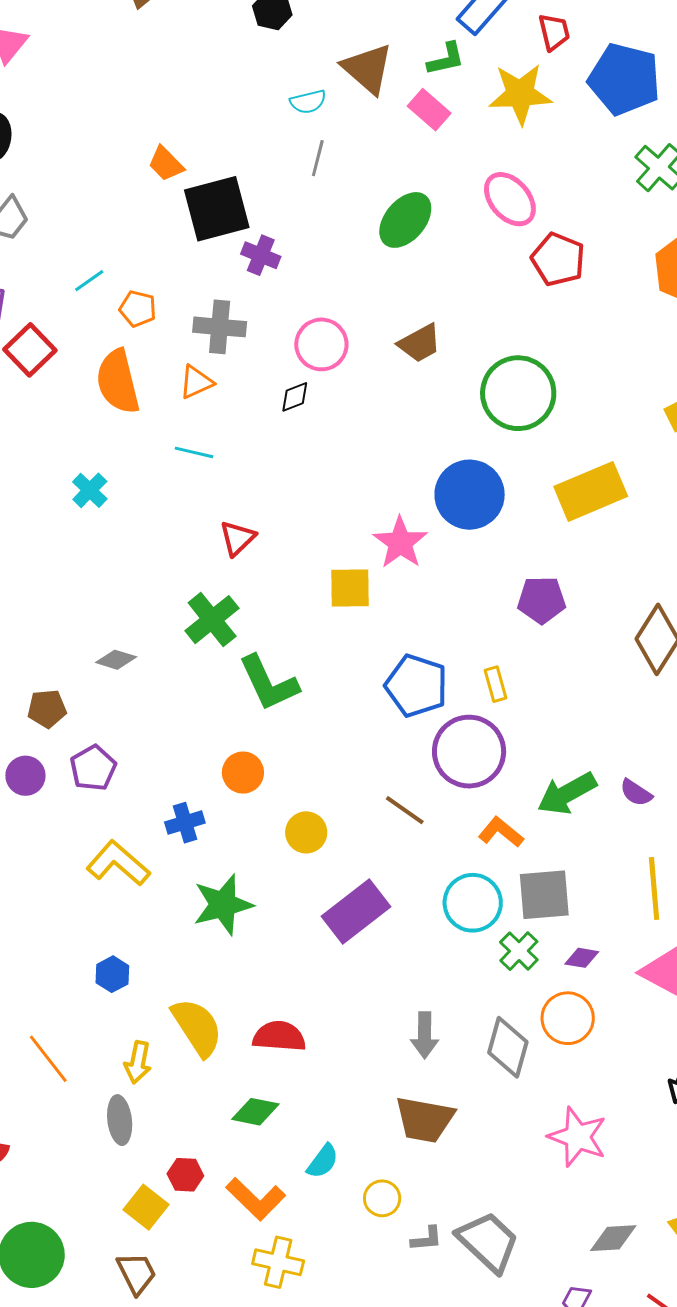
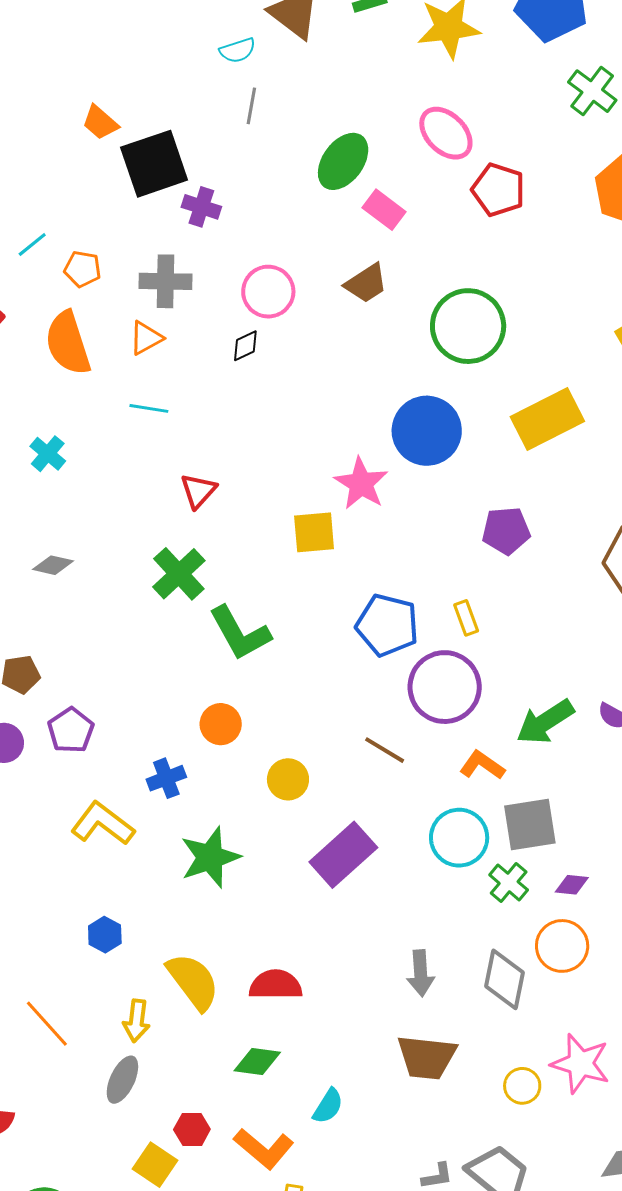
pink rectangle: (429, 110) -> (384, 210), moved
gray diamond: (116, 660) -> (53, 565), moved
gray ellipse: (120, 1120) -> (122, 1080), turned 36
yellow circle: (382, 1198) -> (522, 1086), moved

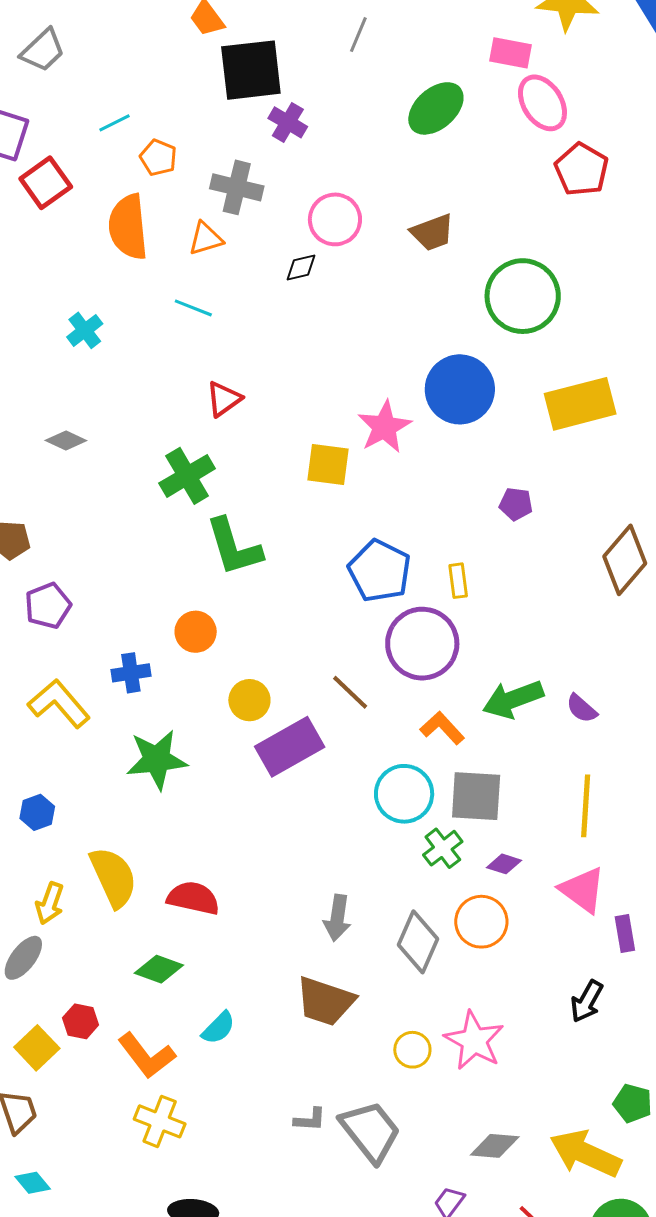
pink rectangle: (384, 210) -> (510, 53), moved, turned -39
purple pentagon: (506, 531) -> (516, 504), size x0.7
purple rectangle: (343, 855) -> (290, 747), moved

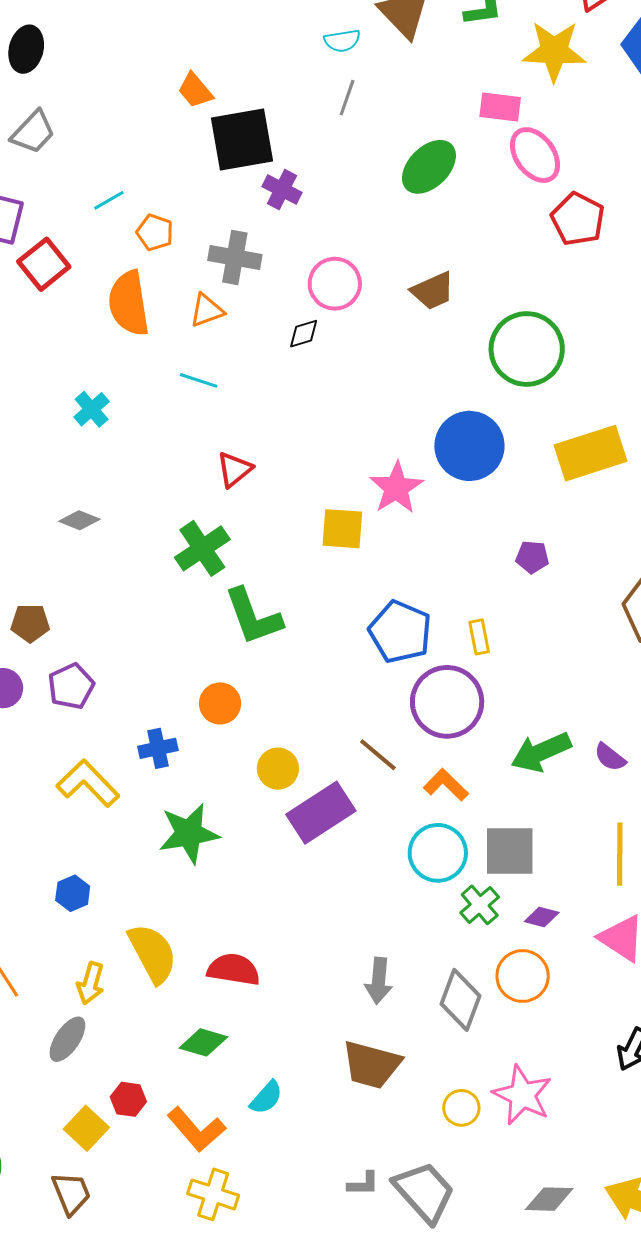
orange L-shape: (442, 728) -> (446, 785), moved

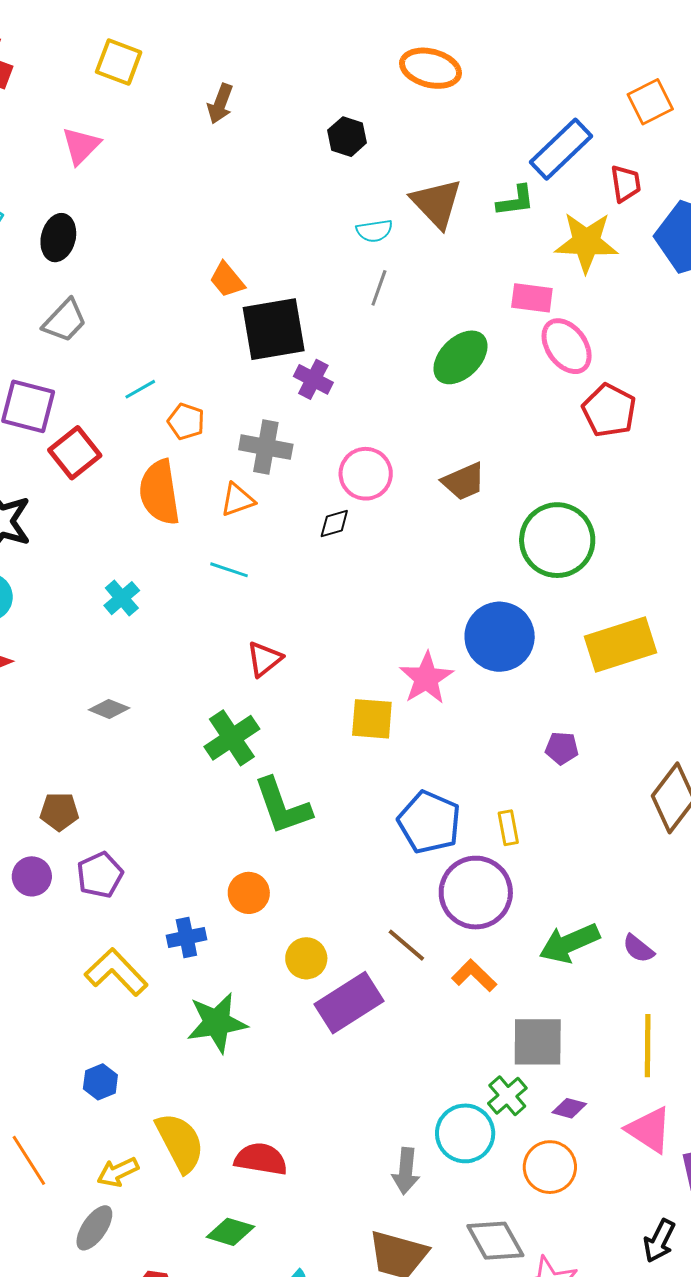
cyan circle: (438, 853) -> (465, 1133), moved
yellow arrow: (91, 983) -> (118, 1172), turned 48
gray diamond: (461, 1000) -> (495, 1241), moved, turned -50

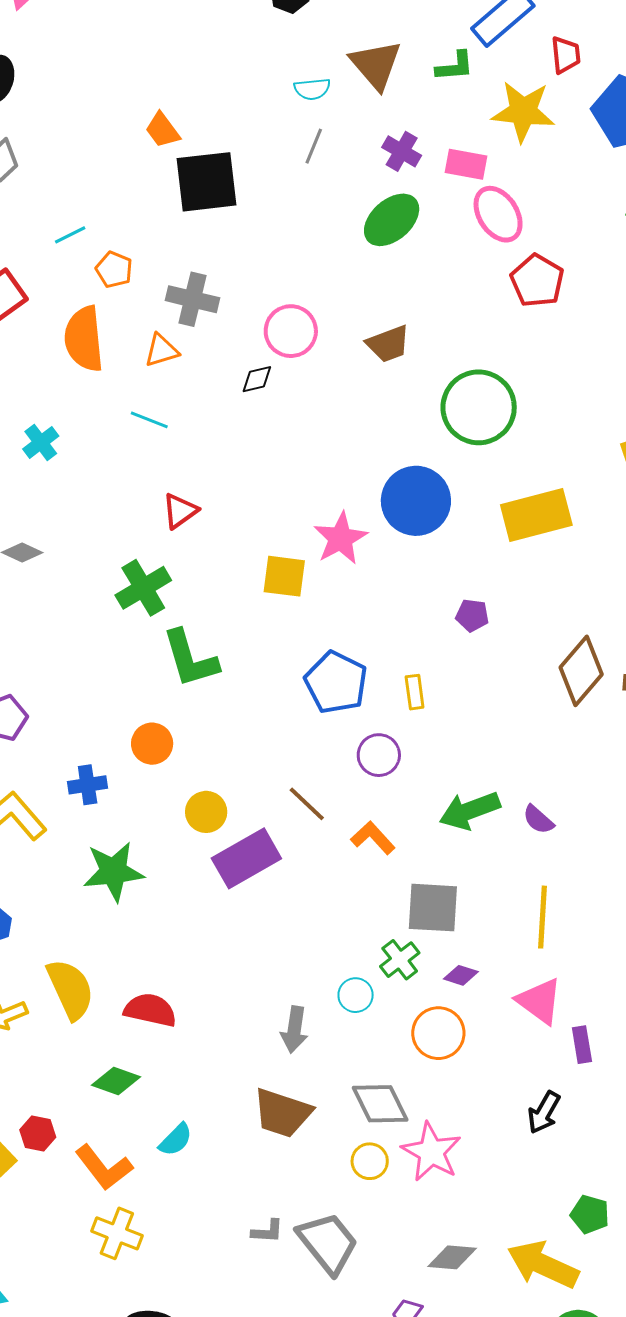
purple cross: (313, 379) -> (402, 151), moved
purple circle: (476, 893) -> (379, 755), size x0.6
cyan circle: (465, 1133) -> (356, 995), size x0.6

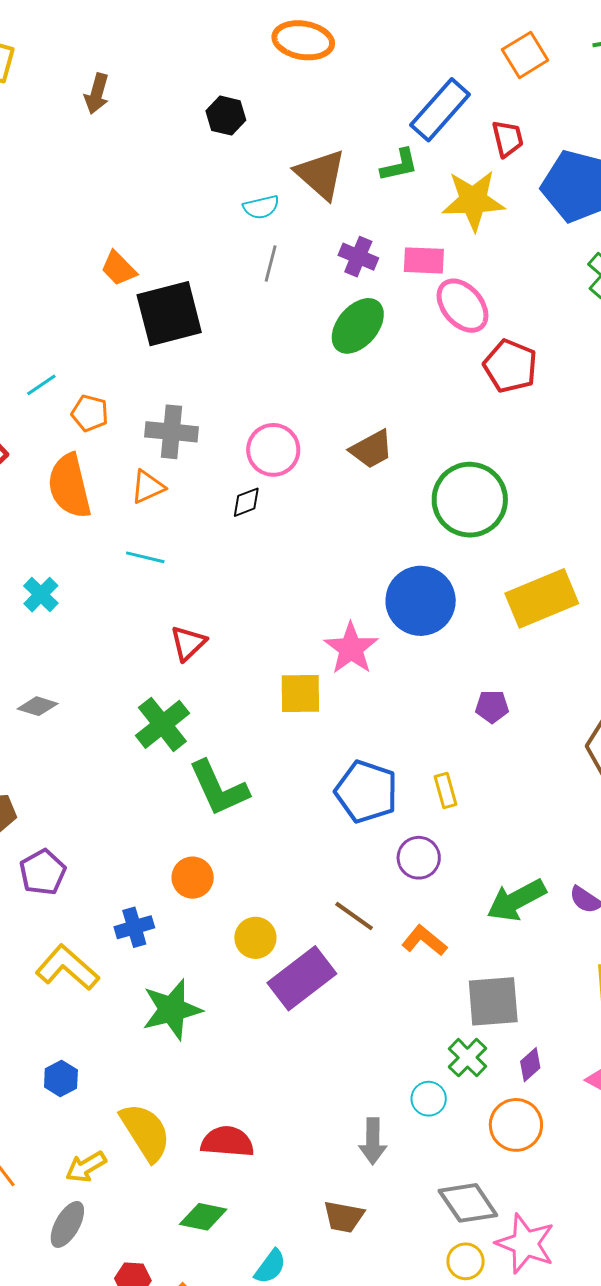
purple diamond: (461, 975) -> (530, 1065), turned -52
brown trapezoid: (282, 1113) -> (344, 1217), moved, size x0.7

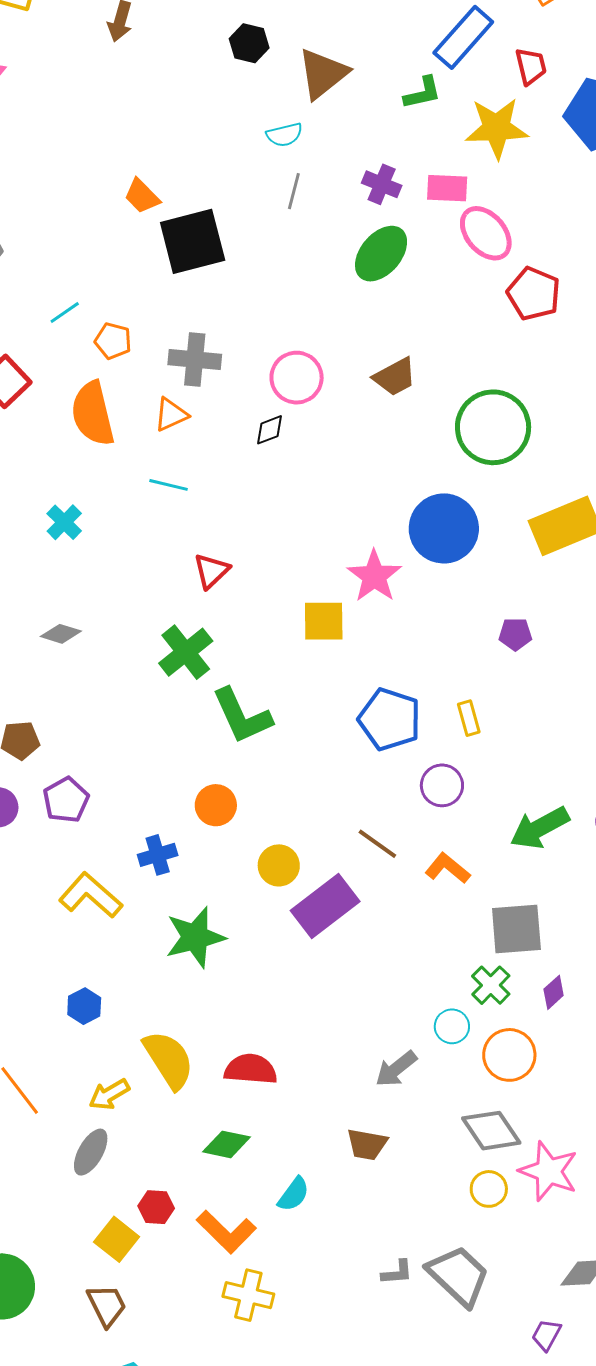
brown triangle: (321, 174) -> (323, 74), moved, turned 40
orange circle: (516, 1125) -> (509, 1055), moved
gray arrow: (373, 1141) -> (396, 1069), turned 51

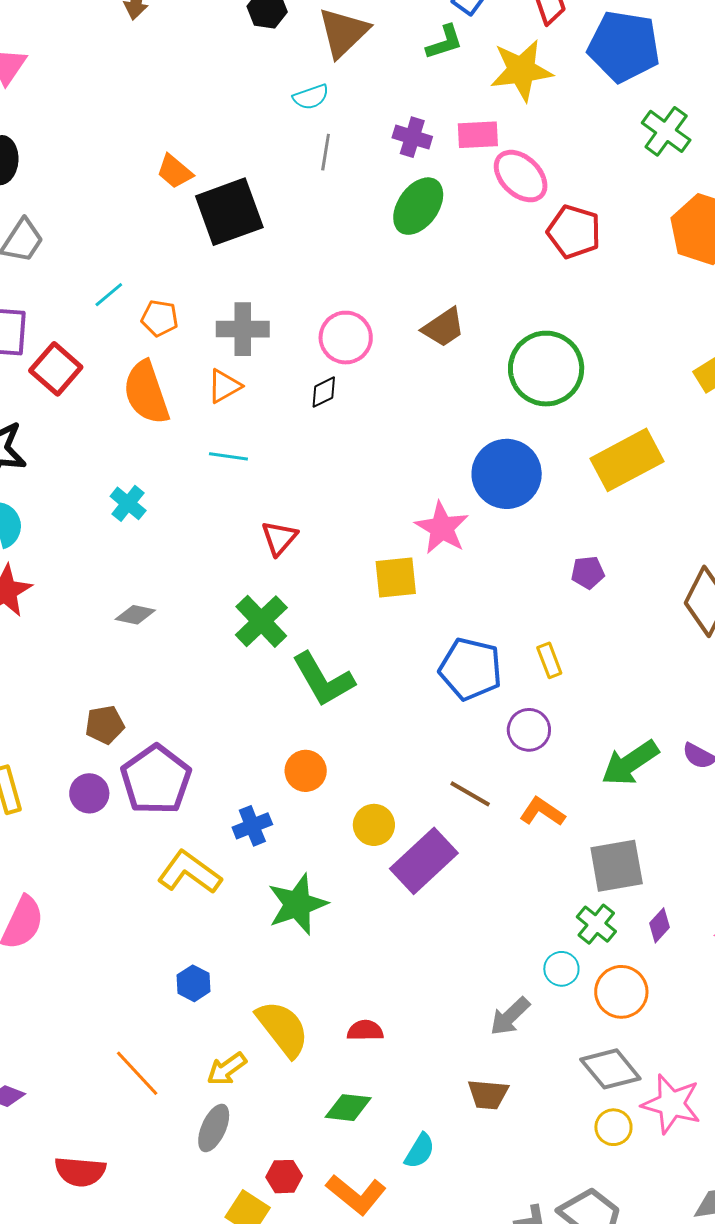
purple pentagon: (66, 800) -> (156, 780), size x1.5
red semicircle: (251, 1069) -> (365, 1030), size x0.7

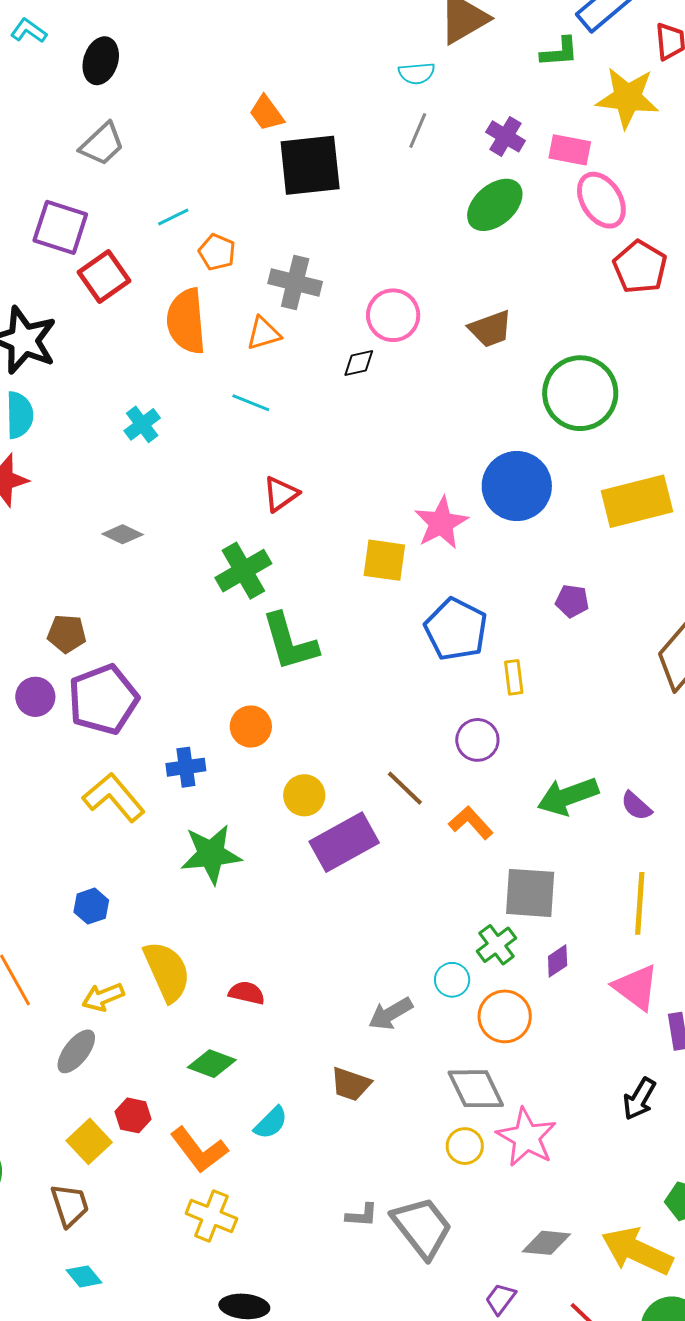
blue pentagon: (471, 669) -> (456, 629), moved

